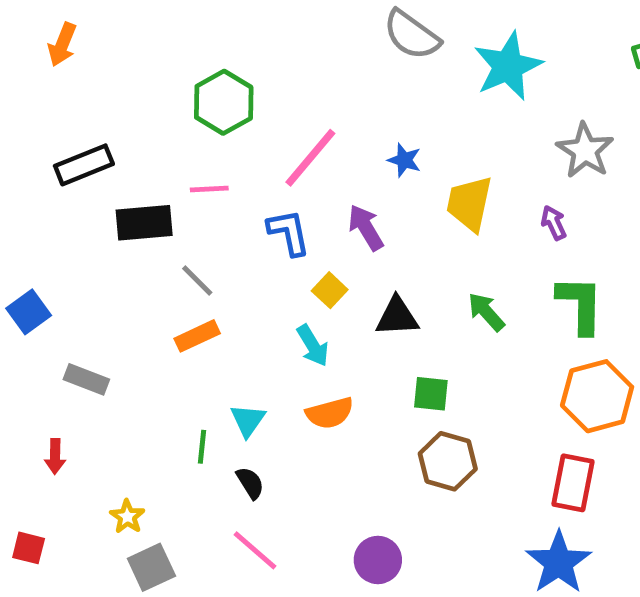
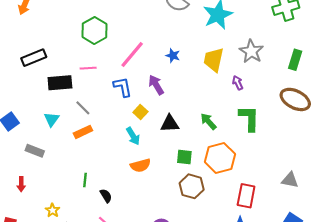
yellow trapezoid: (469, 203) -> (214, 60), moved
orange hexagon: (597, 396) -> (220, 158), moved
cyan triangle: (248, 420) -> (52, 119), moved

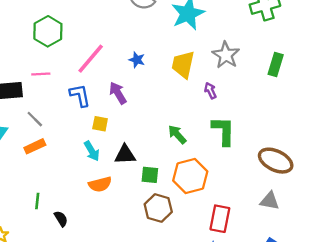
brown ellipse: (295, 99) -> (276, 161), moved
yellow square: (140, 112) -> (100, 124), turned -32
black triangle: (170, 124) -> (125, 155), moved

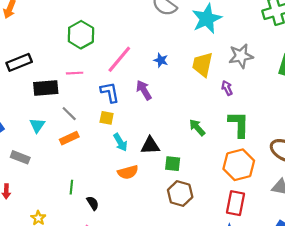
gray star: (226, 55) -> (241, 56), turned 30
yellow square: (100, 124) -> (107, 118), moved
orange hexagon: (190, 176) -> (239, 165), moved

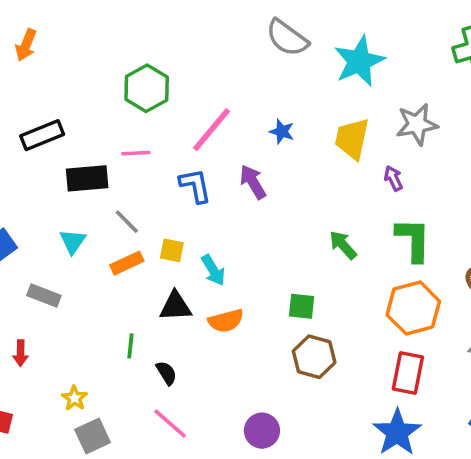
yellow square: (107, 118) -> (172, 250), moved
black triangle: (150, 146) -> (175, 306), moved

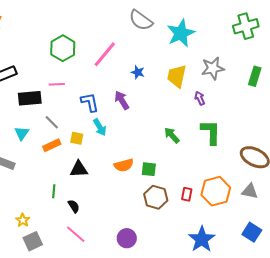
pink line: (211, 130) -> (105, 54), moved
cyan arrow: (213, 270) -> (100, 127), moved
orange hexagon: (413, 308) -> (216, 191), moved
orange semicircle: (226, 321) -> (124, 165), moved
red rectangle: (408, 373) -> (187, 194), moved, size x0.6

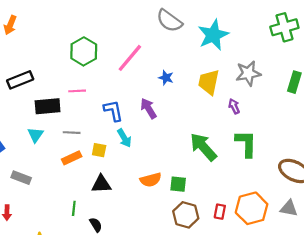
gray line: (52, 122) -> (72, 133), turned -42
cyan triangle: (22, 133) -> (35, 135), moved
green arrow: (172, 135) -> (203, 147), size x1.6

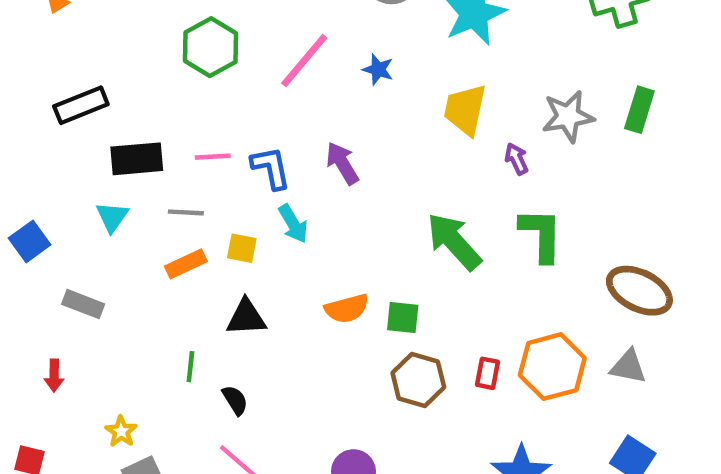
gray star: (248, 73) -> (568, 116), moved
blue star: (166, 78) -> (378, 69), moved
pink line: (77, 91) -> (213, 157), moved

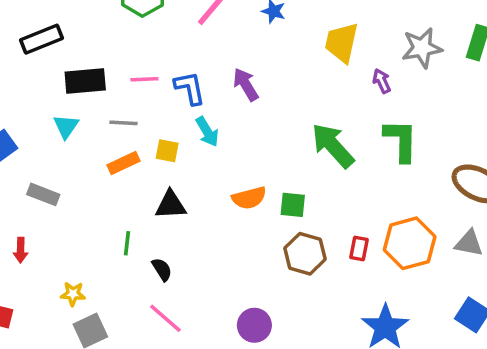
yellow star: (121, 431) -> (73, 294), turned -30

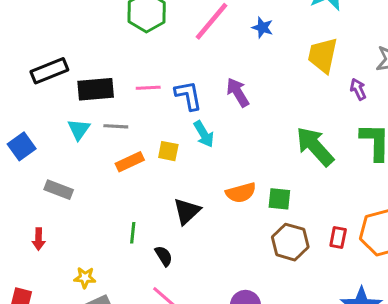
black rectangle: (42, 39) -> (49, 71), moved
gray line: (124, 123) -> (116, 126), moved
black triangle: (171, 205) -> (187, 211), moved, turned -40

